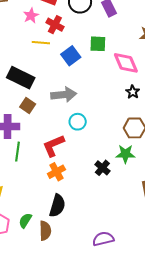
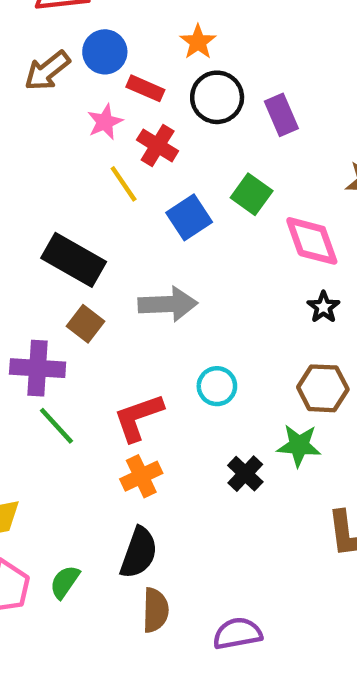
yellow line: (41, 43) -> (124, 184), turned 48
green square: (98, 44) -> (252, 194), turned 30
cyan circle: (78, 122) -> (217, 386), moved
green line: (17, 152) -> (56, 426), turned -54
brown semicircle: (45, 231) -> (155, 610), moved

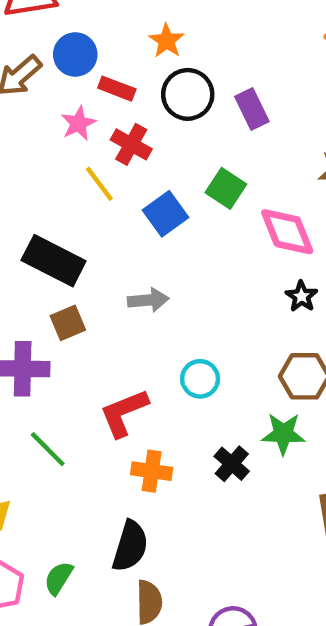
gray arrow: (168, 304) -> (148, 300), size x0.7
brown square: (85, 324) -> (68, 323), turned 32
green line: (56, 426) -> (48, 449), moved
orange cross: (141, 476) -> (152, 471), moved, turned 36

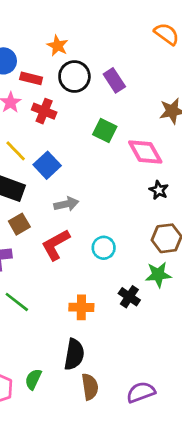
yellow line: (99, 184) -> (16, 151), moved
blue square: (165, 214) -> (47, 165), moved
red L-shape: (124, 413) -> (56, 245), moved

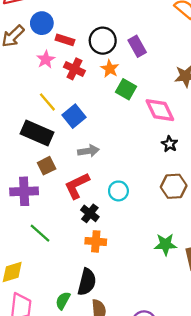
orange star: (58, 46) -> (110, 69), moved
green star: (158, 275) -> (165, 244), moved
black cross: (129, 297) -> (90, 213), moved
green semicircle: (33, 379) -> (63, 301), moved

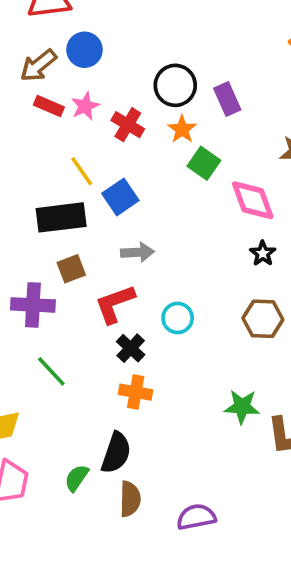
red rectangle: (65, 40) -> (49, 106), moved
black rectangle: (37, 133) -> (61, 217), turned -36

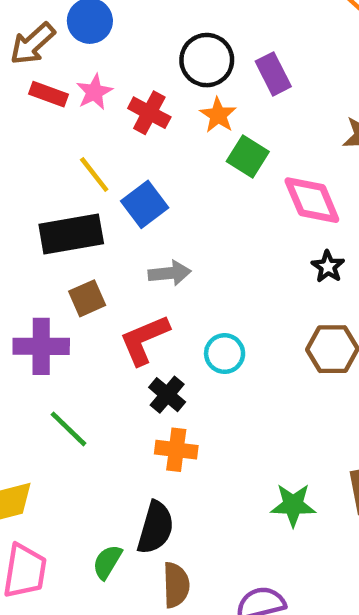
green star: (242, 407) -> (293, 505), moved

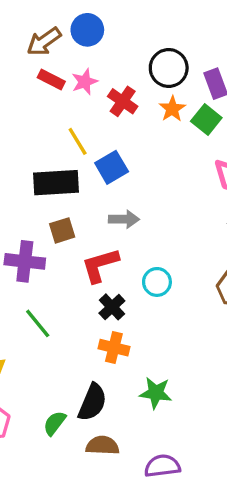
green square: (248, 156) -> (206, 120), moved
green star: (293, 505) -> (156, 393), moved
brown semicircle: (176, 585) -> (102, 445), turned -92

